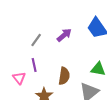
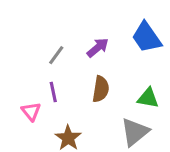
brown semicircle: (64, 76) -> (101, 89), moved

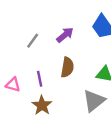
purple line: (53, 92) -> (40, 79), moved
pink triangle: (31, 111) -> (13, 85), turned -35

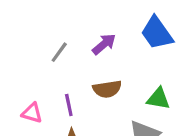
brown semicircle: (67, 67) -> (107, 89), turned 72

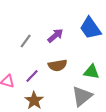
purple line: (69, 105) -> (32, 76), turned 56

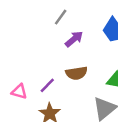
gray line: (26, 41) -> (61, 17), moved

